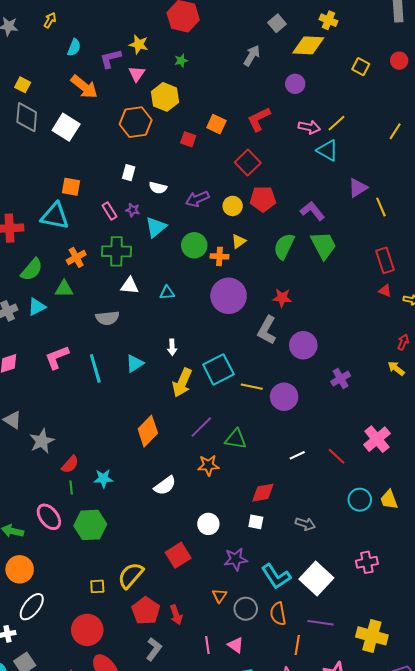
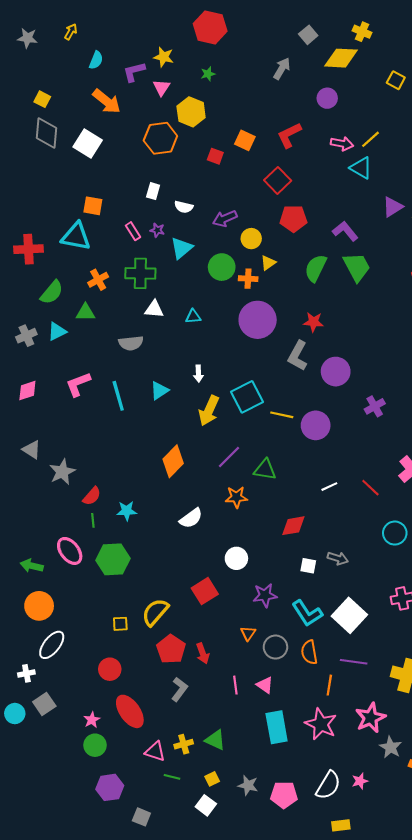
yellow circle: (233, 206) -> (251, 239), moved
white square: (256, 522) -> (308, 566), moved
red circle: (87, 630) -> (110, 669), size x0.7

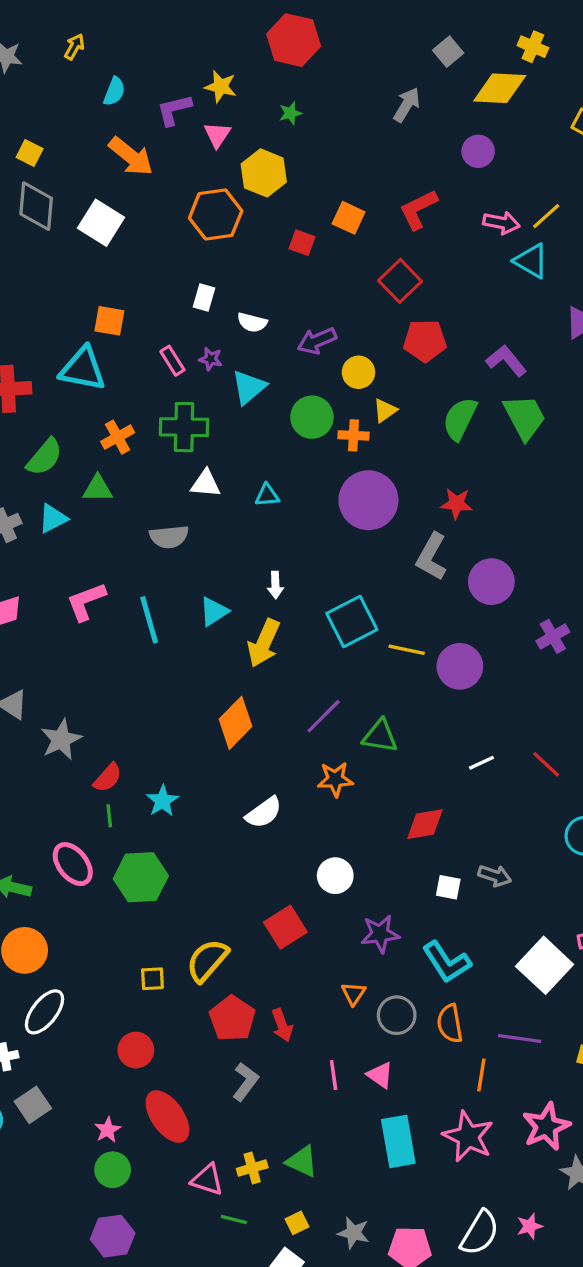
yellow arrow: (209, 411) -> (264, 643), moved
cyan star: (127, 511) -> (162, 801), turned -30
white square: (349, 615) -> (545, 965), moved
purple hexagon: (110, 787) -> (113, 1236), moved

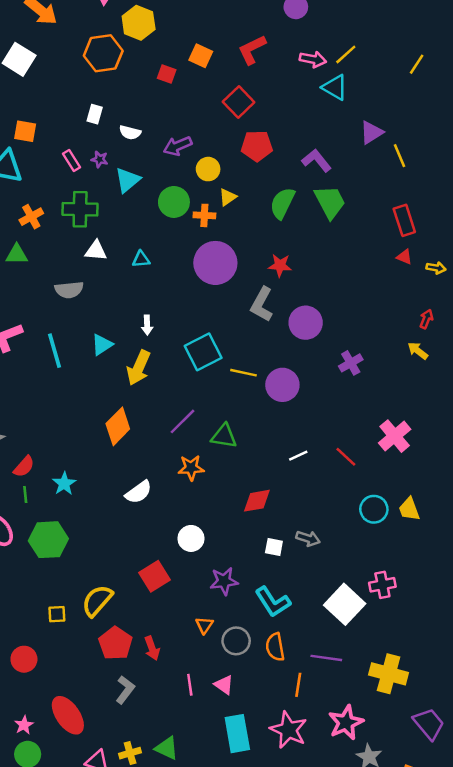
red circle: (136, 1050) -> (24, 659), moved

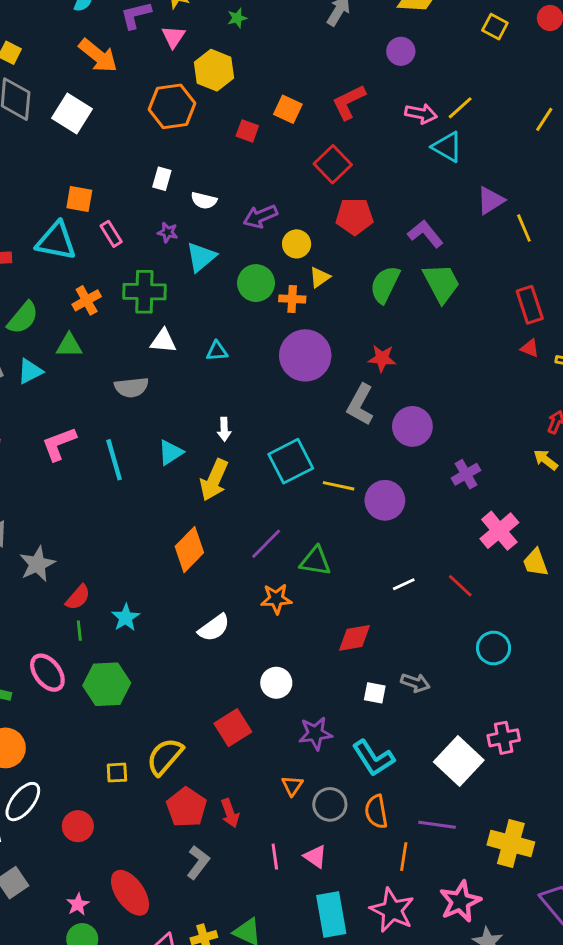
pink rectangle: (72, 161) -> (111, 234), moved
pink cross: (395, 436) -> (499, 531), moved
yellow trapezoid: (409, 509) -> (536, 563), moved

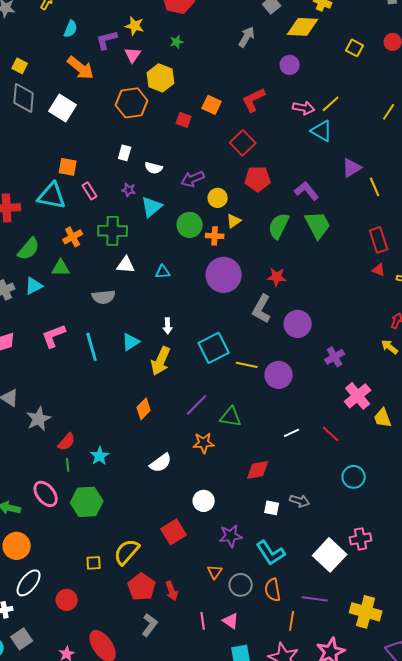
orange diamond: (189, 550) -> (144, 409), size x0.7

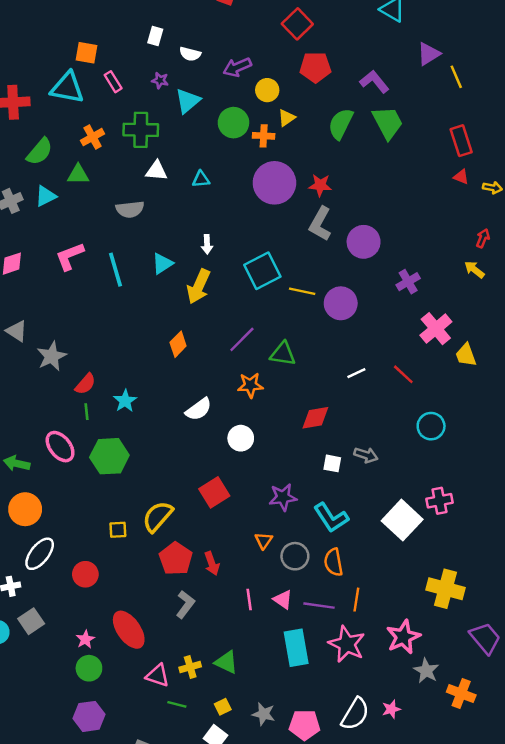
red star: (277, 277) -> (320, 185), moved
white circle: (204, 501) -> (241, 438), moved
purple line: (315, 599) -> (319, 606), moved

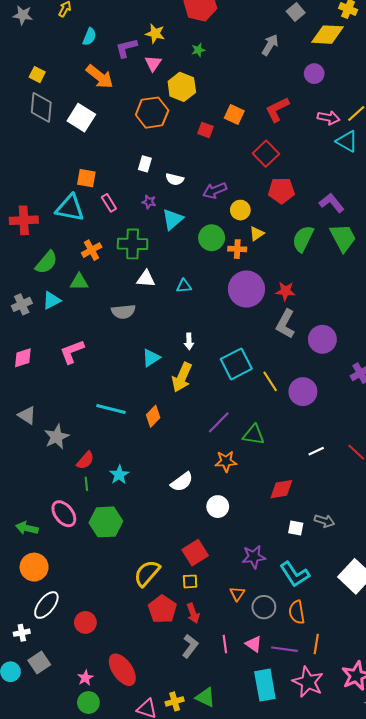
cyan line: (115, 270) -> (111, 409), moved, turned -60
yellow line: (302, 291) -> (270, 381), turned 45
orange diamond: (178, 344) -> (153, 416), moved
yellow square: (118, 530) -> (190, 581), moved
gray L-shape: (185, 604) -> (190, 646), moved

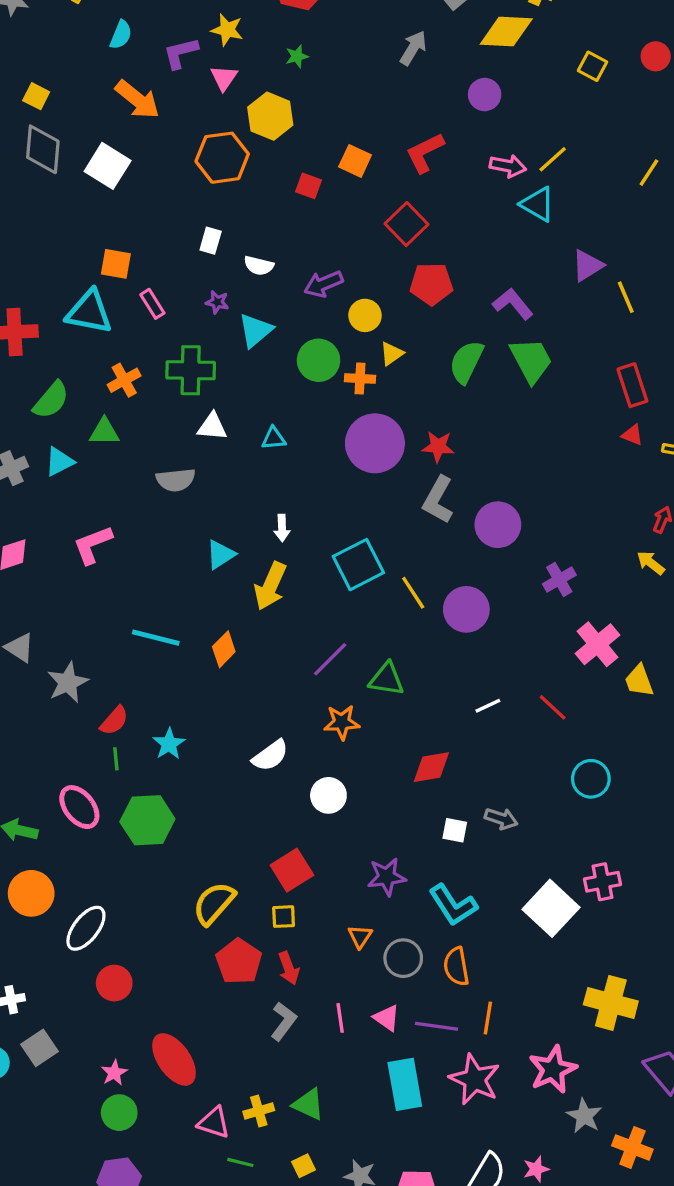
white ellipse: (46, 605) -> (86, 928), moved

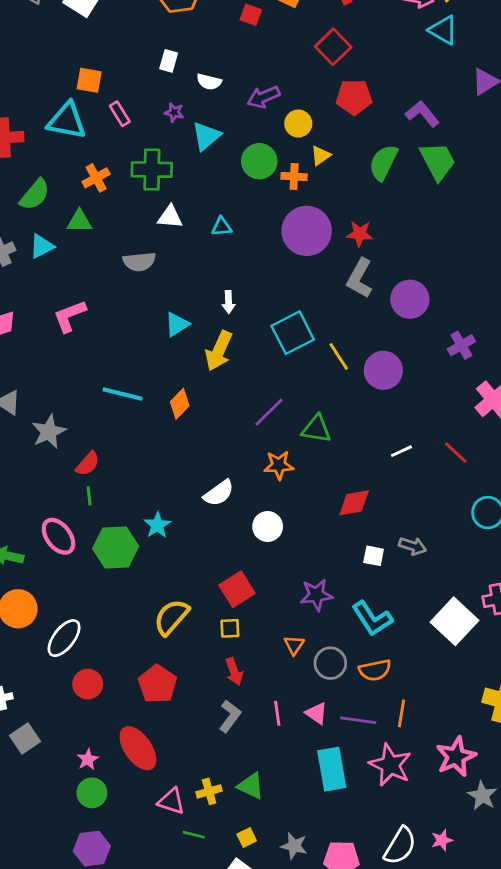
cyan star: (169, 744) -> (157, 525), moved
red pentagon: (239, 961) -> (157, 684), moved
orange semicircle: (456, 966) -> (375, 670), turned -92

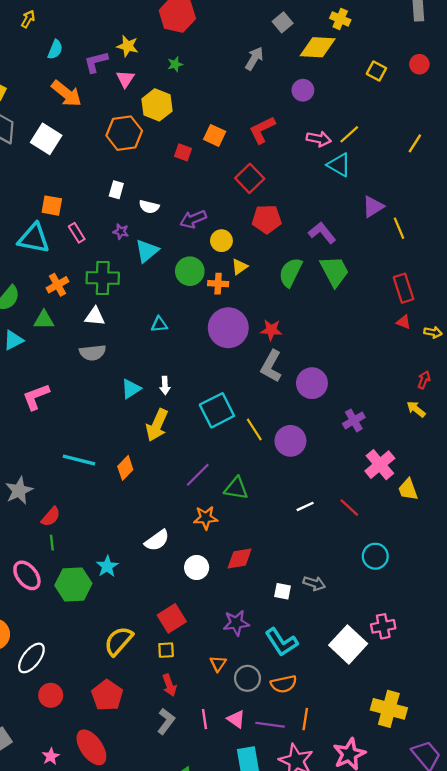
white triangle: (170, 217) -> (95, 316), moved
cyan triangle: (177, 324) -> (131, 389), moved
red diamond: (354, 503) -> (240, 558), moved

